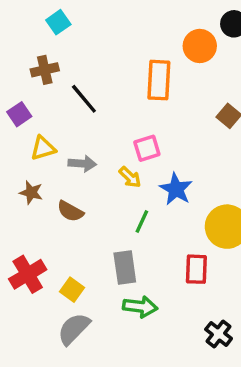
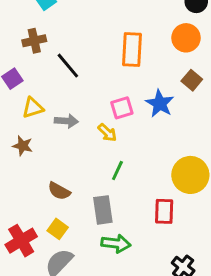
orange circle: (200, 46) -> (186, 38), moved
blue star: (176, 189) -> (160, 103), moved
brown semicircle: (70, 211) -> (59, 191), moved
red cross: (28, 274) -> (21, 241), moved

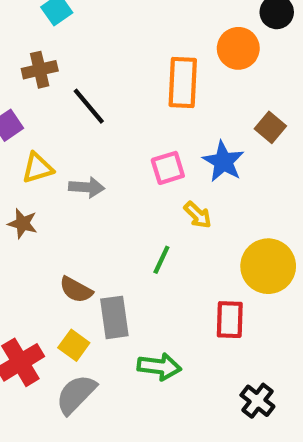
orange circle: (186, 38) -> (238, 48), moved
yellow arrow: (107, 133) -> (198, 215), moved
gray rectangle: (103, 210) -> (114, 317), moved

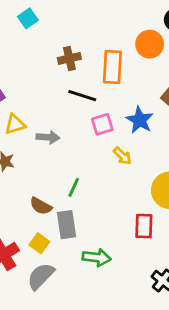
brown cross: (40, 70) -> (69, 58), moved
black line: (89, 106) -> (82, 96), moved, turned -32
green line: (161, 260) -> (74, 187), moved

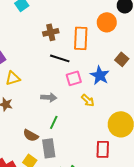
gray arrow: (48, 137) -> (49, 97), moved

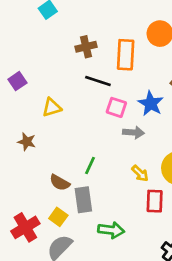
yellow triangle: (13, 78) -> (52, 107), moved
pink square: (74, 78) -> (116, 107), turned 35
gray arrow: (49, 97) -> (133, 132), moved
yellow arrow: (88, 100) -> (140, 173), moved

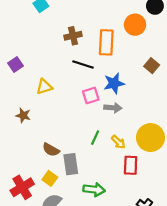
blue star: (151, 103) -> (114, 83), moved, turned 30
pink square: (116, 107) -> (91, 95), moved, turned -35
green line: (90, 165) -> (95, 138), moved

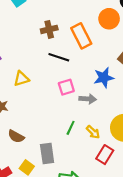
orange rectangle: (106, 42) -> (81, 36), turned -30
blue star: (114, 83) -> (104, 78), moved
brown semicircle: (51, 150) -> (16, 136), moved
red rectangle: (131, 165) -> (105, 155), turned 30

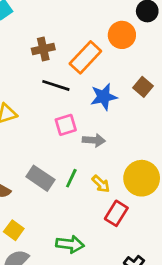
orange rectangle: (81, 36) -> (85, 57), turned 70
blue star: (104, 78) -> (104, 97), moved
gray rectangle: (47, 153) -> (40, 178), moved, turned -48

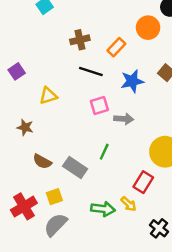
orange rectangle: (85, 57) -> (116, 47), size x0.7
gray rectangle: (40, 178) -> (75, 168), moved
yellow arrow: (101, 184) -> (129, 204), moved
yellow square: (14, 230) -> (54, 197), turned 35

